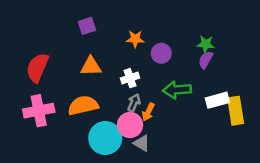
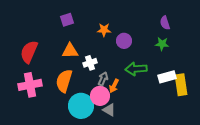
green star: (206, 44) -> (162, 44), moved
purple semicircle: (206, 60) -> (165, 23), moved, turned -48
white cross: (130, 78) -> (90, 63), moved
orange semicircle: (83, 105) -> (64, 81), turned -60

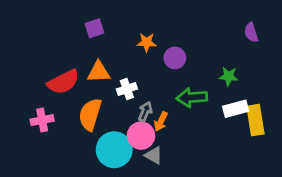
purple semicircle: (165, 23) -> (251, 32), moved
green star: (162, 44) -> (229, 76), moved
red semicircle: (29, 52) -> (63, 82), moved, turned -140
pink cross: (30, 85) -> (42, 120), size x0.7

